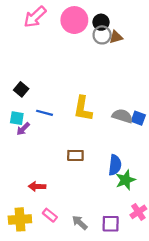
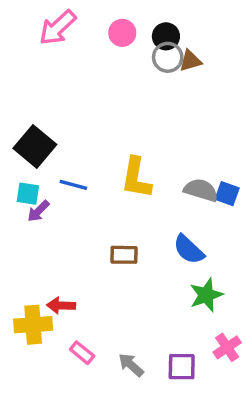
pink circle: (74, 20) -> (122, 33), size x0.6
black square: (21, 89) -> (35, 146), size x1.6
blue semicircle: (115, 165) -> (189, 250), moved, turned 126
yellow cross: (20, 219) -> (33, 325), moved

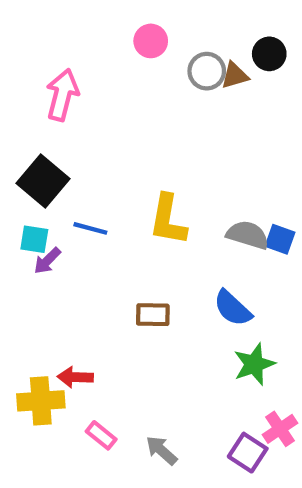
pink arrow: (58, 28) -> (62, 95), moved, turned 147
black circle: (166, 36) -> (269, 54), moved
purple square: (182, 367) -> (248, 453), moved, turned 32

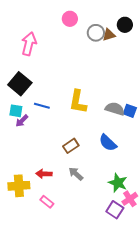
brown rectangle: (153, 315) -> (71, 146), turned -35
green star: (254, 364) -> (118, 183), moved, turned -30
red arrow: (75, 377) -> (44, 174), moved
gray arrow: (161, 450) -> (76, 174), moved

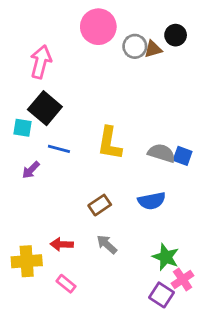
pink circle: (70, 19) -> (98, 27), size x1.6
black square: (20, 84) -> (45, 108), moved
cyan square: (16, 111) -> (22, 128), moved
blue semicircle: (108, 143) -> (152, 201), turned -54

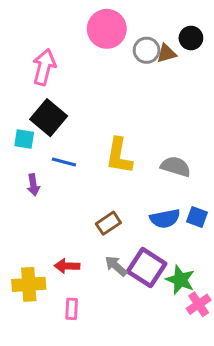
blue square: (183, 156) -> (197, 217), moved
purple arrow: (31, 170) -> (33, 185), turned -54
pink rectangle: (66, 284) -> (72, 309), turned 54
purple square: (162, 295) -> (147, 268), moved, size x1.4

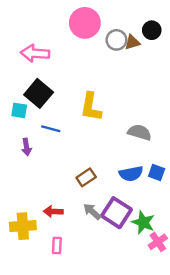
pink arrow: (44, 67) -> (35, 53), turned -100
yellow L-shape: (119, 156) -> (91, 107), moved

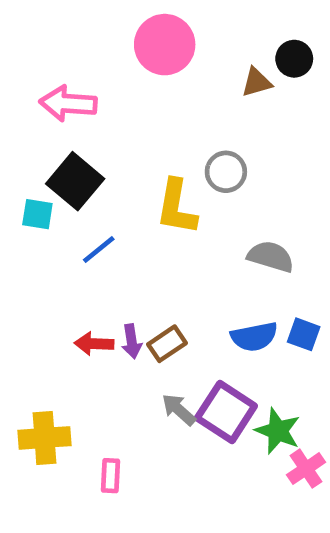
gray circle: (116, 40) -> (226, 172), moved
blue line: (51, 129) -> (99, 249), turned -54
purple arrow: (26, 147) -> (132, 341), moved
red arrow: (53, 211) -> (94, 344), moved

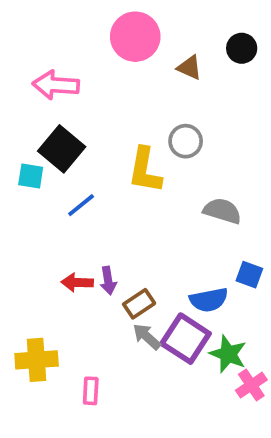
brown triangle: (257, 82) -> (189, 68), moved, turned 40
blue semicircle: (254, 337) -> (209, 300), moved
brown rectangle: (167, 344) -> (139, 304), moved

